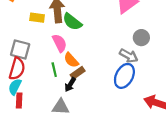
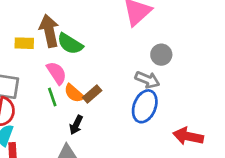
green line: (54, 70) -> (52, 97), moved
brown rectangle: (78, 73) -> (92, 94), moved

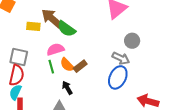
brown arrow: (49, 31) -> (52, 18), turned -40
pink semicircle: (57, 73) -> (55, 49), turned -78
black arrow: (76, 125) -> (67, 88), turned 120

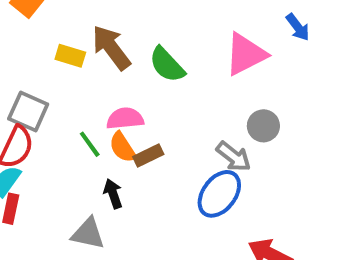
green semicircle: (66, 29) -> (167, 65), moved
pink semicircle: (55, 49) -> (125, 119), moved
green line: (51, 67) -> (90, 144), turned -32

